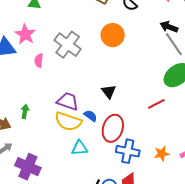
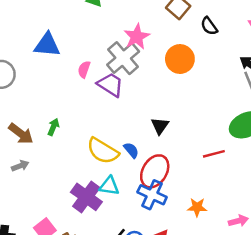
pink star: (25, 34) -> (137, 37), moved
purple trapezoid: (68, 101) -> (110, 85), moved
blue cross: (128, 151) -> (152, 195), moved
orange star: (162, 154) -> (197, 207), moved
purple cross: (28, 167) -> (86, 197), moved

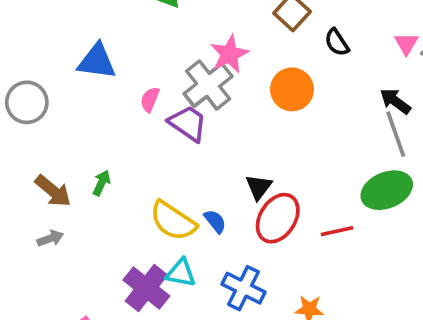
red ellipse: (155, 171) -> (278, 218), moved

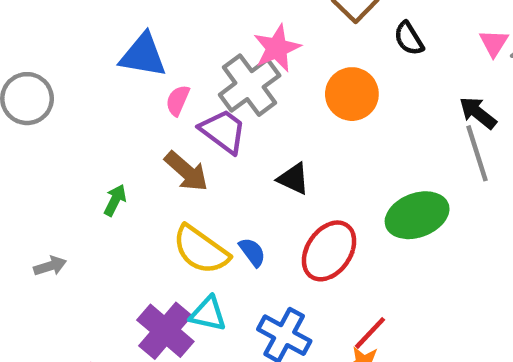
blue triangle: (97, 61) -> (143, 55), moved
black triangle: (259, 187) -> (293, 179), moved, turned -44
green ellipse: (387, 190) -> (417, 215), moved
brown arrow: (53, 191) -> (186, 171), moved
red line: (337, 231) -> (370, 333), moved, turned -36

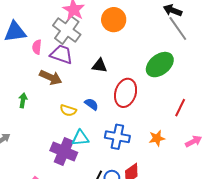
yellow semicircle: (201, 250) -> (68, 110), size x0.6
red line: (370, 333) -> (180, 108), moved

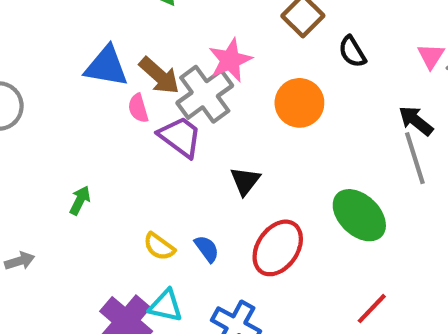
pink semicircle: (37, 47) -> (138, 108), turned -40
green ellipse: (160, 65) -> (359, 215), turned 64
black triangle: (100, 66) -> (245, 181), turned 42
brown arrow: (51, 77) -> (159, 76), moved

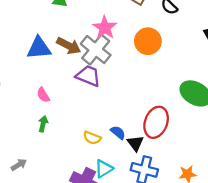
pink semicircle: (138, 108) -> (43, 95), moved
black triangle: (245, 181) -> (135, 143), moved
cyan triangle: (166, 306) -> (104, 169), turned -30

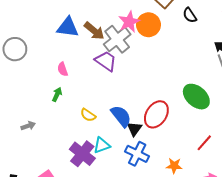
orange circle: (148, 41) -> (148, 25), moved
blue semicircle: (118, 132) -> (121, 116), size x1.6
yellow semicircle: (92, 138) -> (88, 115), moved

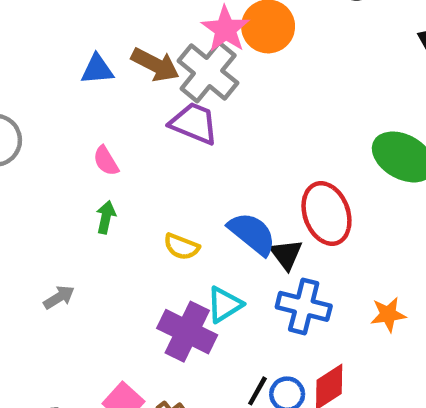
blue triangle: (68, 27) -> (97, 69), size x0.7
red ellipse: (156, 114) -> (326, 214), turned -40

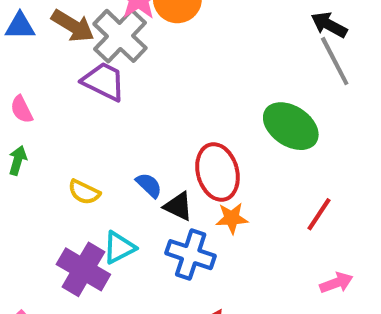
blue semicircle: (252, 234) -> (149, 185), size x0.6
black triangle: (286, 254) -> (178, 206), turned -32
orange star: (388, 314) -> (232, 218), moved

